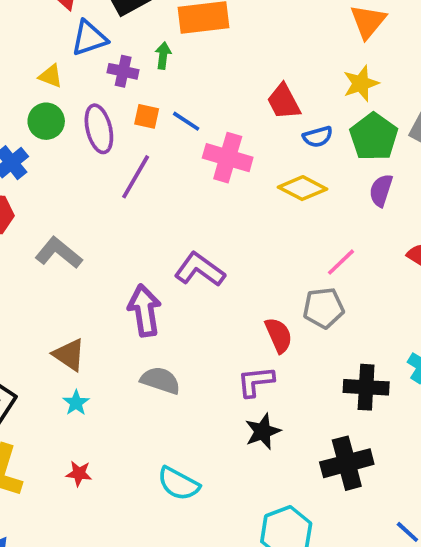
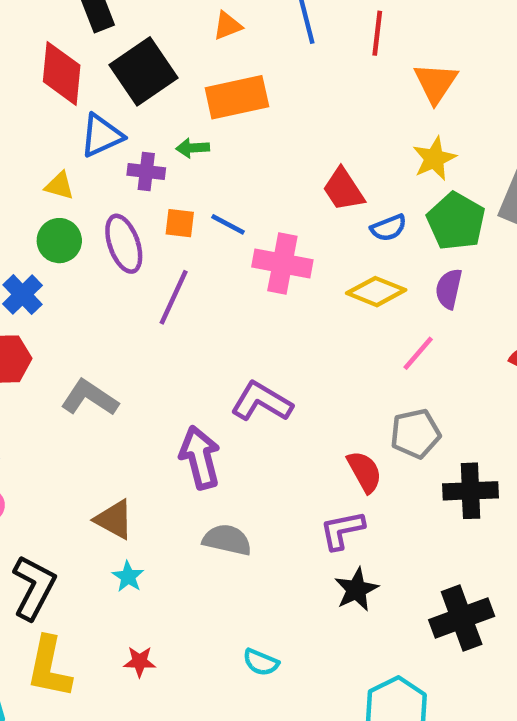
green arrow: (163, 56) -> (193, 148), turned -95
purple semicircle: (381, 190) -> (449, 289), moved
pink line: (341, 262) -> (418, 353), moved
black cross: (366, 387) -> (470, 491), moved
cyan semicircle: (178, 484) -> (261, 662), size x0.7

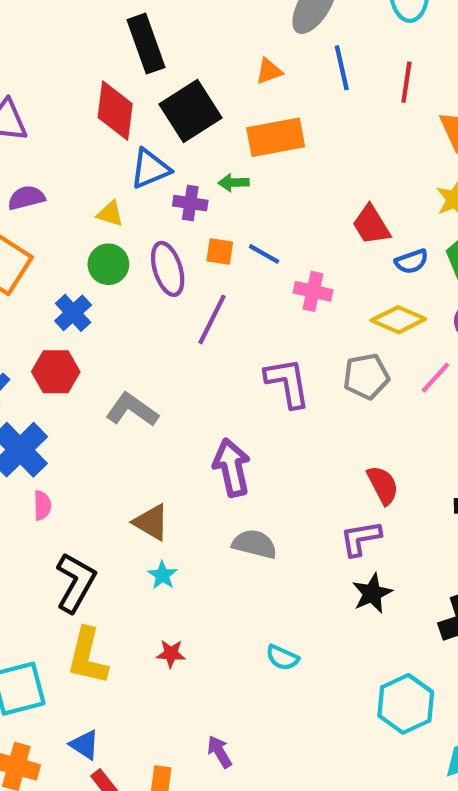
pink cross: (282, 263) -> (313, 291), size x0.7
purple L-shape: (262, 402) -> (287, 383), moved, turned 48
gray pentagon: (415, 434) -> (366, 376), moved

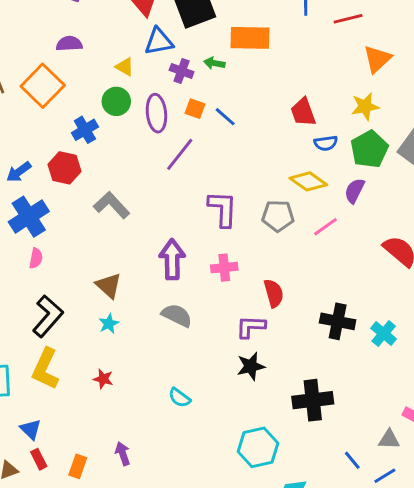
red line: (406, 82) -> (348, 19), turned 56
pink cross: (313, 291) -> (224, 268), moved, turned -30

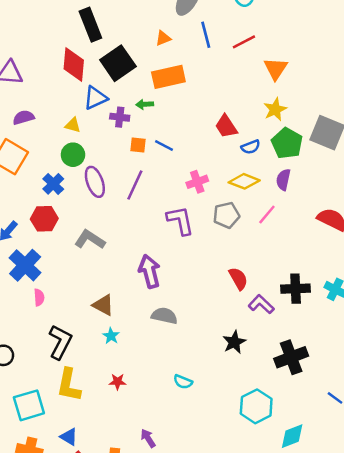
purple ellipse: (156, 113) -> (95, 182), moved
pink cross: (224, 268) -> (197, 182), moved
purple L-shape: (251, 327) -> (261, 304), moved, turned 55

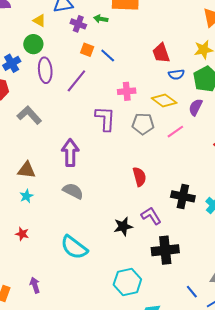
purple L-shape: (261, 304) -> (151, 216), moved
brown triangle: (103, 305) -> (27, 170), turned -36
cyan semicircle: (183, 382) -> (74, 247), size x1.8

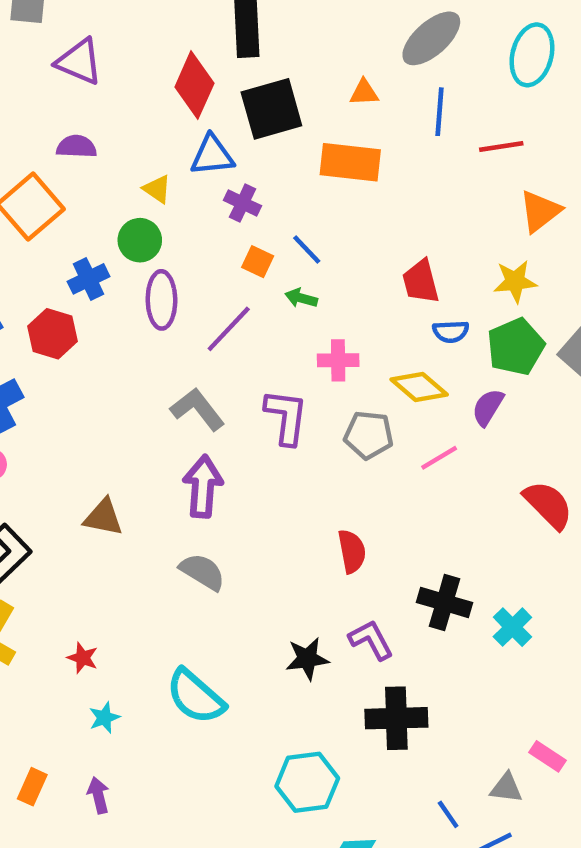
green arrow: (101, 19) -> (301, 298), moved
blue line: (108, 56) -> (307, 250), moved
gray L-shape: (29, 115) -> (198, 409), moved
cyan star: (26, 196) -> (104, 718), moved
purple arrow: (35, 285) -> (98, 795), moved

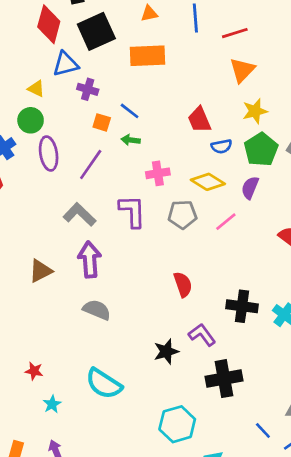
orange triangle: (540, 211) -> (242, 70), moved
brown triangle: (103, 517) -> (41, 271), moved, turned -30

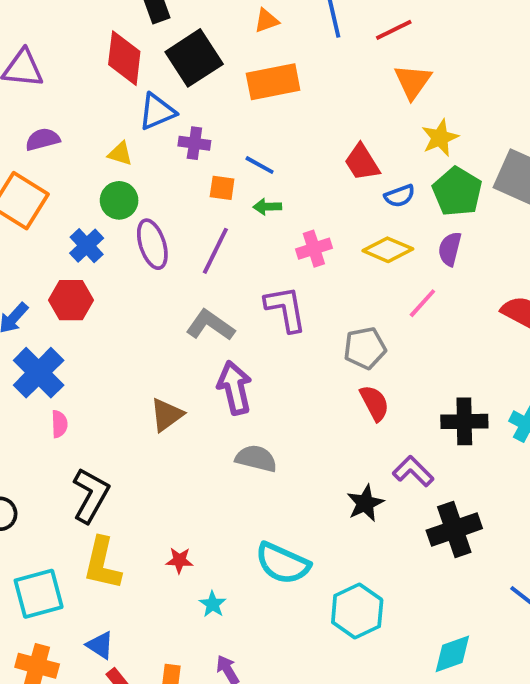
gray pentagon: (182, 215) -> (365, 348), moved
cyan hexagon: (177, 424) -> (357, 611), moved

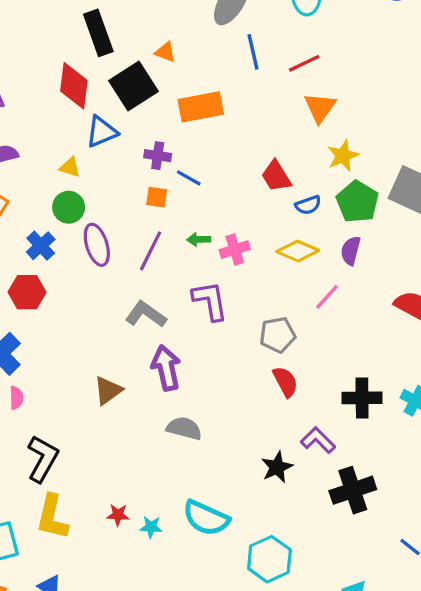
orange triangle: (266, 21) -> (165, 52), moved, turned 40
purple cross: (194, 143) -> (158, 156), moved
green arrow: (267, 207) -> (199, 239), moved
cyan star: (213, 604) -> (151, 527), moved, turned -30

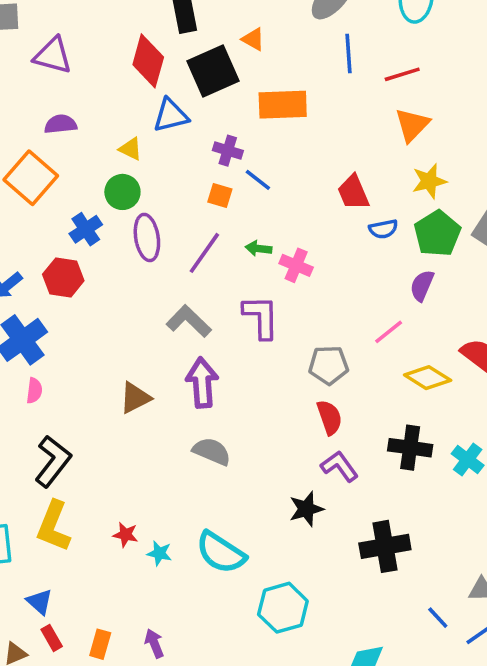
pink cross: (235, 250) -> (296, 265), turned 32
yellow diamond: (298, 251) -> (428, 378), moved
purple L-shape: (318, 440) -> (339, 466), moved

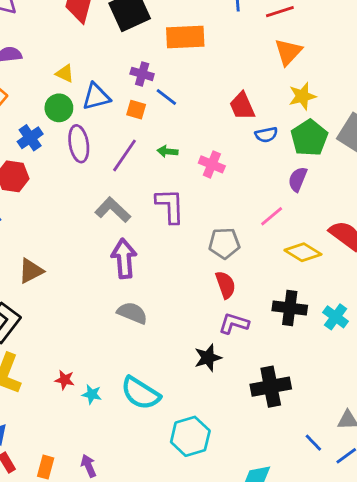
blue triangle: (171, 115) -> (96, 97), moved
pink cross: (296, 265) -> (212, 164), moved
brown triangle: (135, 398) -> (31, 271), moved
purple L-shape: (339, 466) -> (234, 323), turned -36

